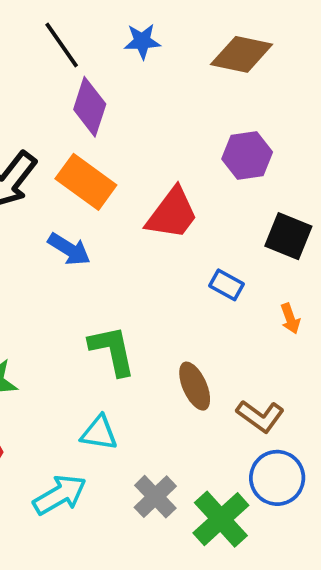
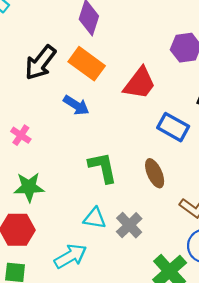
blue rectangle: (227, 285) -> (173, 127), size x1.5
brown ellipse: (195, 386) -> (155, 173), moved
gray cross: (155, 497) -> (129, 225), moved

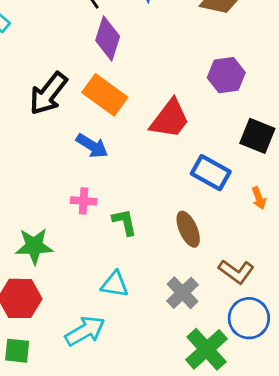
pink cross: (21, 135) -> (84, 201), moved, turned -30
green L-shape: (103, 167) -> (125, 222), size x0.7
gray cross: (129, 225) -> (183, 293), moved

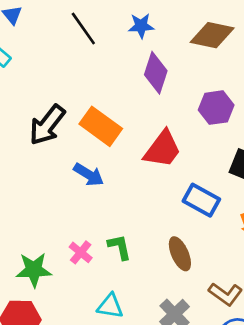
purple diamond: (108, 38) -> (156, 73), moved
pink cross: (84, 201) -> (81, 252), moved, turned 35

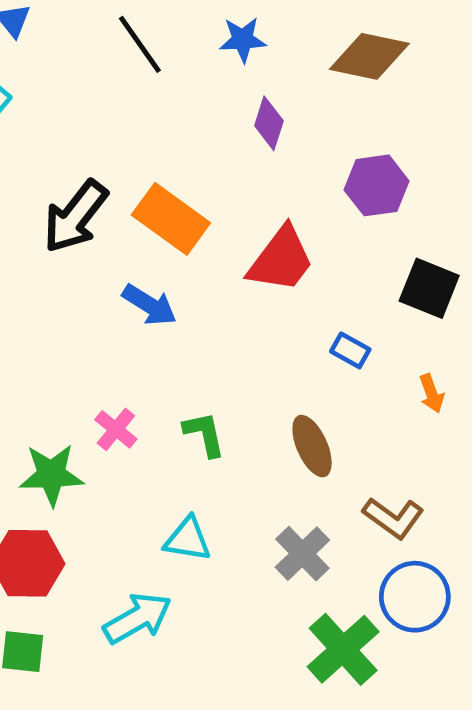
purple diamond: (156, 73) -> (269, 123), size x0.7
blue rectangle: (201, 200) -> (350, 350), size x0.6
pink cross: (81, 252) -> (116, 429), moved

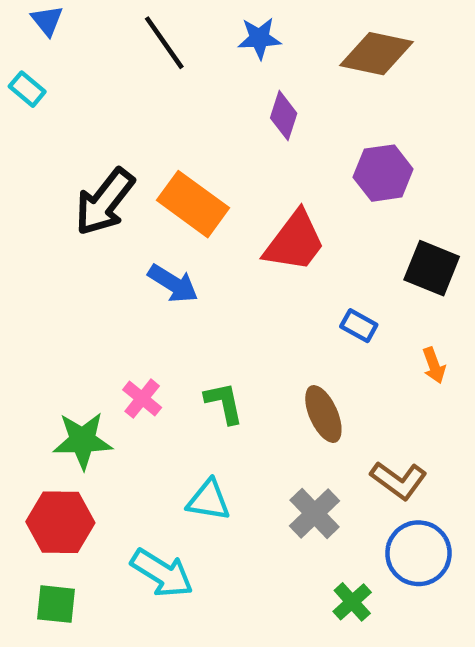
cyan arrow: (137, 618) -> (162, 573), turned 62
green cross: (343, 649) -> (352, 602), size x0.6

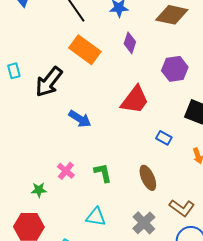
cyan rectangle: (27, 89) -> (14, 71), moved, turned 35
orange rectangle: (193, 204) -> (85, 50), moved
green star: (82, 441) -> (39, 190), size x0.6

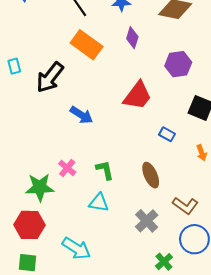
green star: (39, 190) -> (40, 187), size x1.8
cyan triangle: (96, 217) -> (99, 203), moved

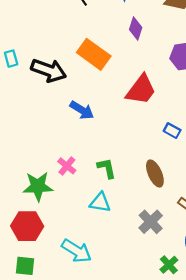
orange rectangle: (87, 45) -> (94, 54), moved
black arrow: (50, 77) -> (49, 70), turned -108

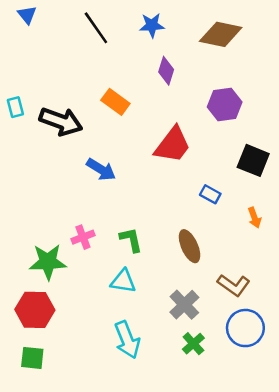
orange rectangle: (94, 54) -> (115, 102), size x0.7
pink cross: (67, 166) -> (83, 237), turned 30
cyan arrow: (77, 251) -> (127, 340), moved, turned 36
green cross: (169, 265) -> (193, 344), moved

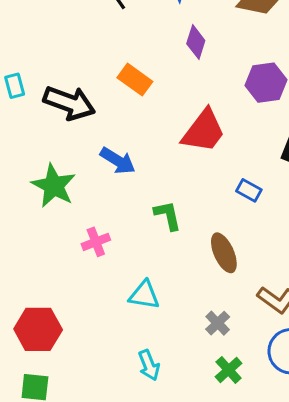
green L-shape: (131, 240) -> (168, 215), moved
green star: (48, 262) -> (54, 186), moved, turned 30
gray cross: (184, 305) -> (218, 323), size x0.7
cyan arrow: (127, 340) -> (149, 365), size x0.7

